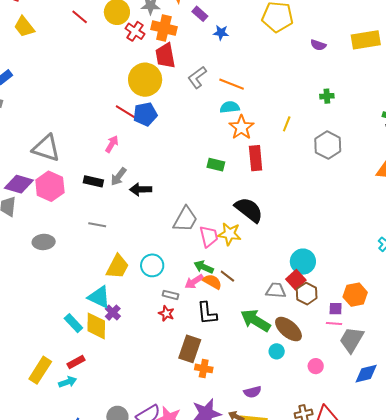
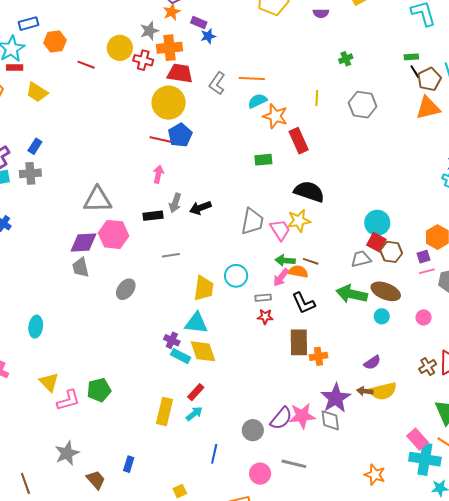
blue star: (221, 33) -> (208, 36), moved
red trapezoid: (165, 56) -> (180, 73), turned 128
gray ellipse: (44, 242) -> (126, 289), turned -30
purple cross: (113, 313) -> (172, 340), moved

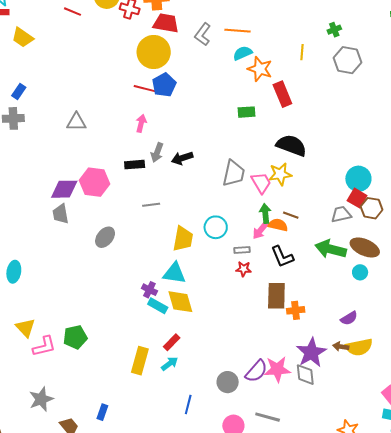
green cross: (346, 59) -> (334, 30), moved
gray triangle: (98, 200) -> (76, 122), moved, size x0.7
green arrow: (285, 260) -> (265, 214), turned 78

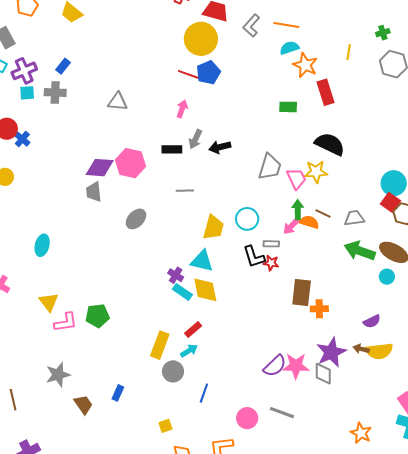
gray trapezoid: (341, 214) -> (354, 218), moved
black L-shape: (282, 257) -> (254, 257), moved
gray circle: (228, 382) -> (173, 371), moved

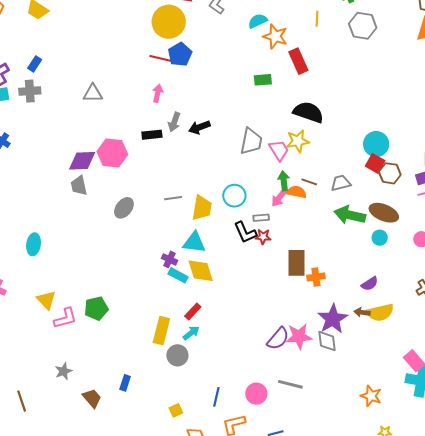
gray line: (185, 191) -> (173, 198), moved
gray star: (58, 375) -> (64, 371), size x0.7
blue line: (204, 393) -> (216, 397), moved

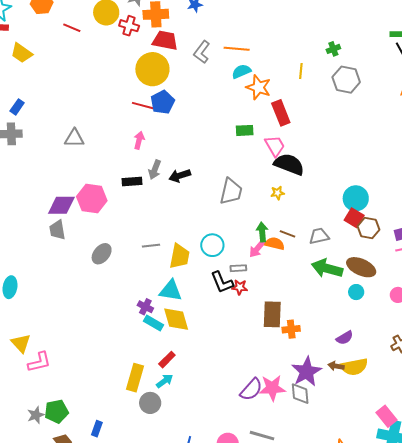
yellow star: (298, 141) -> (277, 193), size x0.6
pink trapezoid: (279, 150) -> (275, 146), moved
green pentagon: (96, 308) -> (56, 411), moved

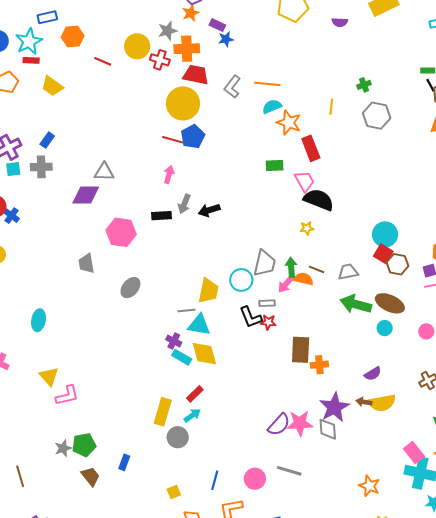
gray trapezoid: (231, 192) -> (265, 263), moved
purple diamond: (61, 205) -> (86, 195), moved
gray line: (151, 246) -> (186, 310), moved

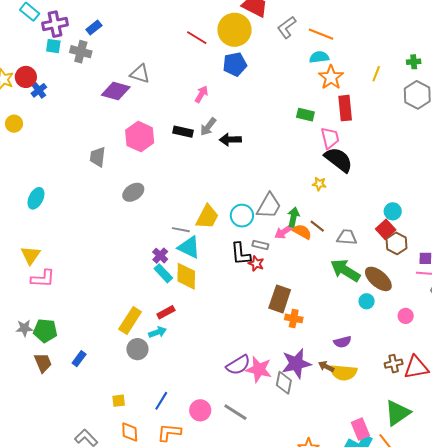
red line: (173, 140) -> (197, 38), moved
cyan circle: (385, 234) -> (393, 211), size x0.7

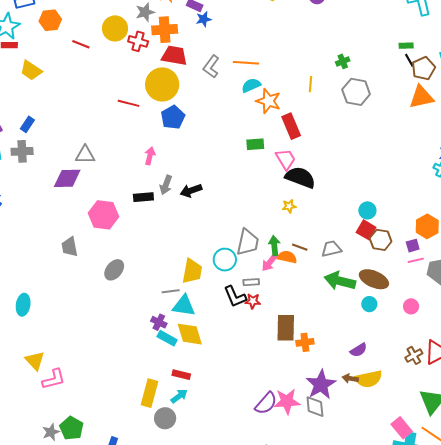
red rectangle: (166, 312) -> (181, 375), turned 60
green pentagon: (45, 331) -> (72, 428), turned -30

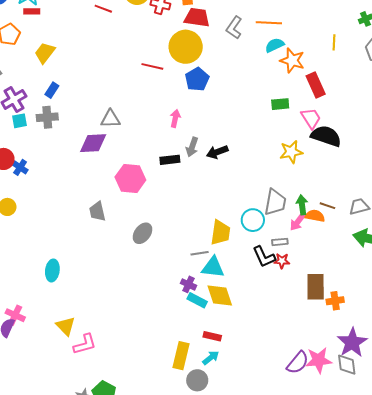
yellow trapezoid: (31, 70) -> (45, 53), moved, turned 95
yellow star: (289, 206) -> (291, 152), moved, size x1.6

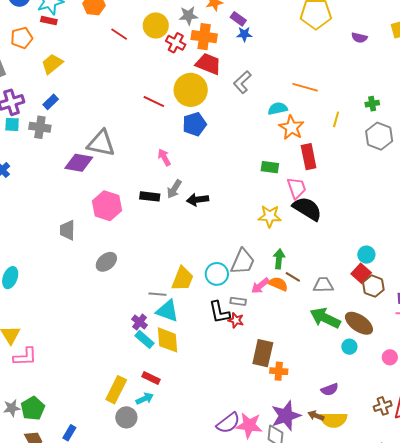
orange line: (269, 23) -> (305, 87), moved
pink arrow: (175, 118) -> (164, 157), turned -54
gray triangle: (110, 119) -> (101, 143), size x1.4
green arrow: (302, 205) -> (279, 259), moved

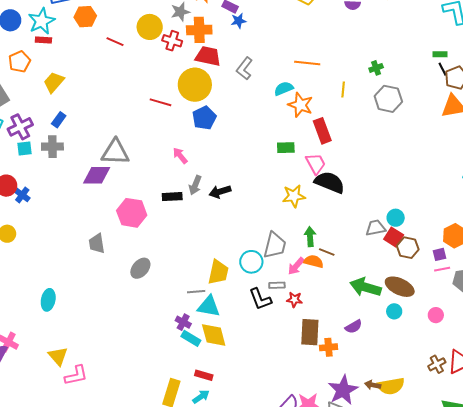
gray trapezoid: (323, 285) -> (376, 228), moved
red star: (236, 320) -> (294, 300), moved
purple semicircle: (330, 389) -> (354, 327), moved

